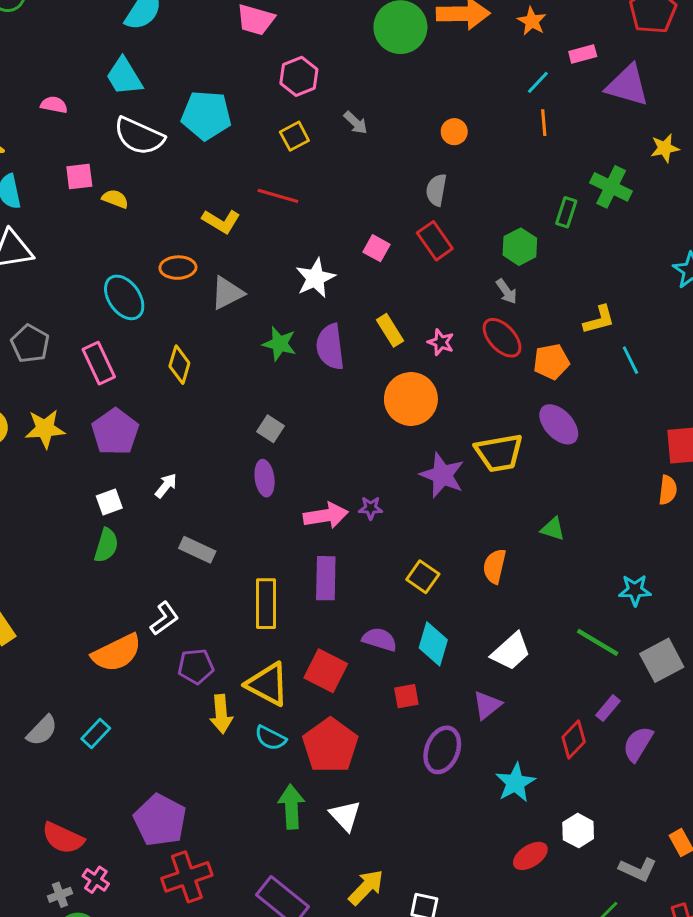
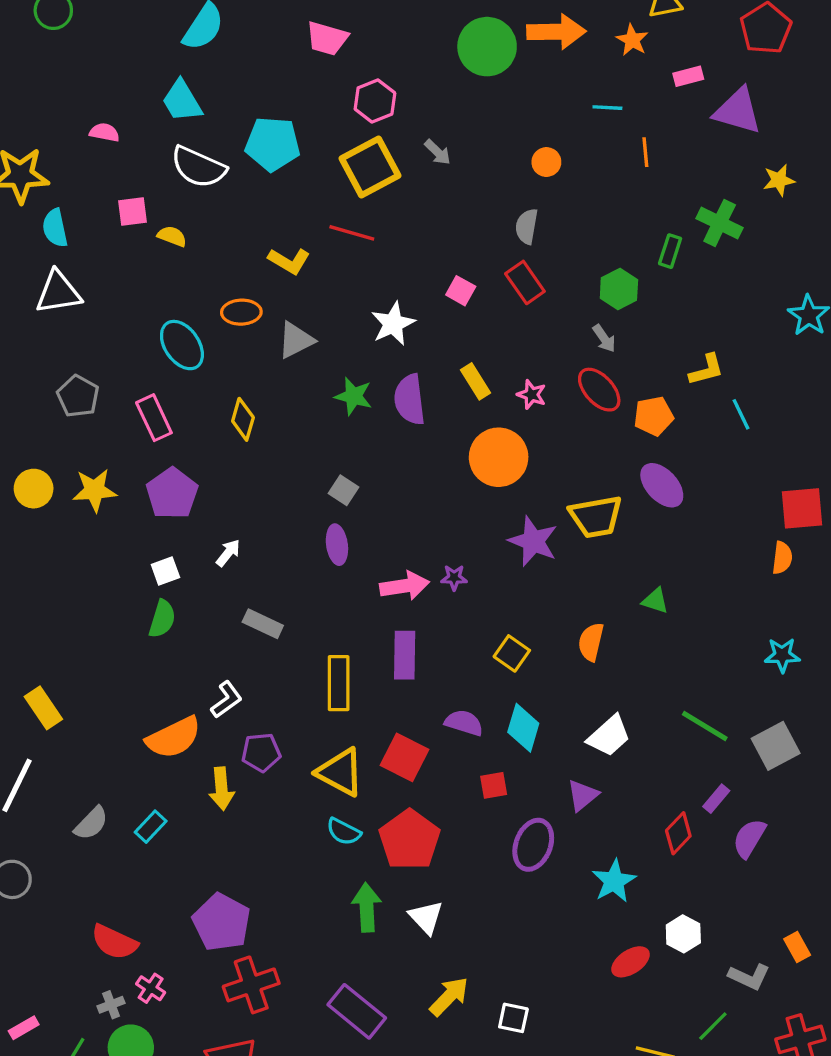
cyan line: (538, 82) -> (607, 108), moved, turned 50
yellow square: (294, 136) -> (370, 167), size x1.8
cyan star: (635, 590) -> (782, 655), moved
yellow arrow: (221, 714) -> (222, 789), moved

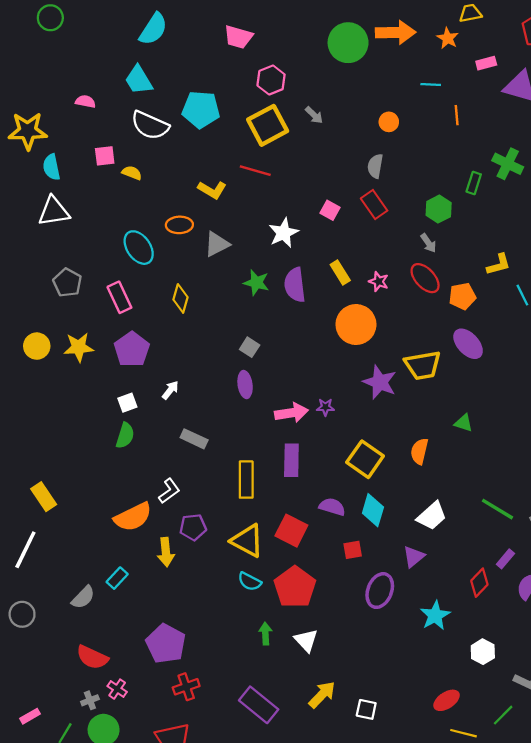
yellow square: (512, 653) -> (365, 459), size x1.5
gray semicircle: (91, 823) -> (83, 597), moved
green arrow: (367, 907) -> (265, 634), size x0.7
red ellipse: (631, 962) -> (447, 700), moved
red cross: (251, 985) -> (186, 687), size x0.7

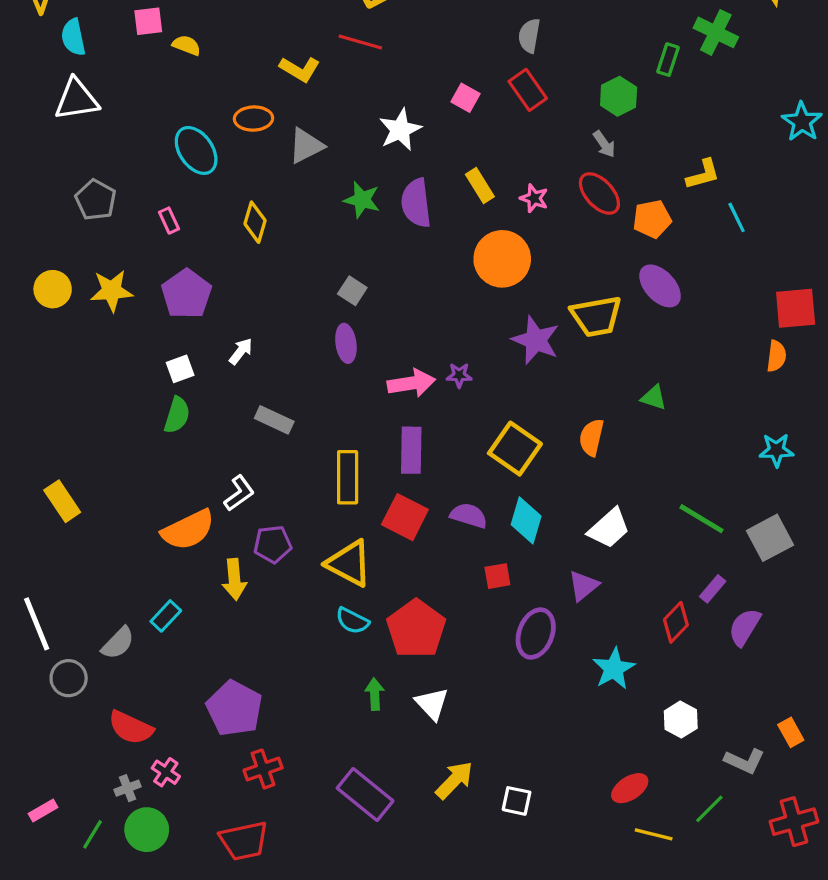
pink rectangle: (119, 297) -> (169, 221), size x0.6
red square: (291, 531) -> (405, 517), moved
white line: (25, 550) -> (37, 624), moved, turned -48
gray circle: (22, 614) -> (69, 678), moved

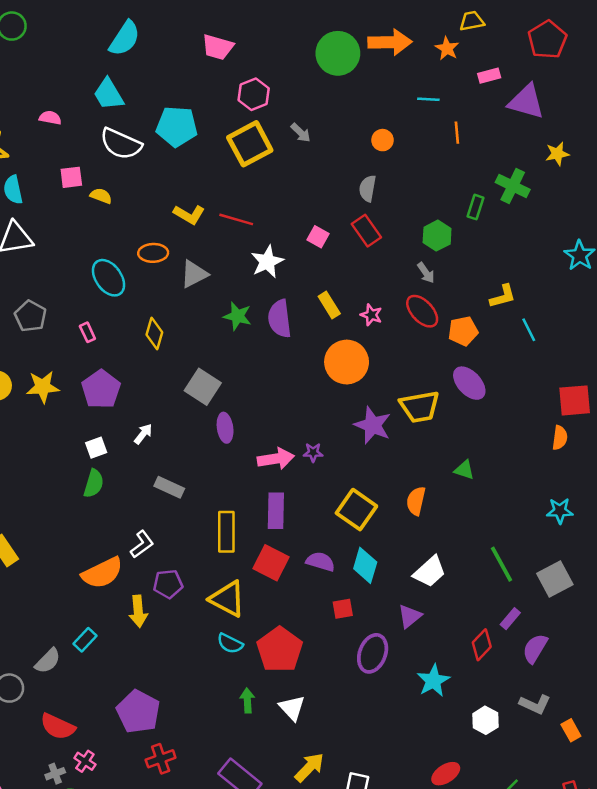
red line: (360, 42) -> (236, 219), moved
gray square: (352, 291) -> (203, 387), moved, size x1.6
green line: (701, 519) -> (502, 564), turned 30
gray L-shape: (745, 761) -> (535, 704), moved

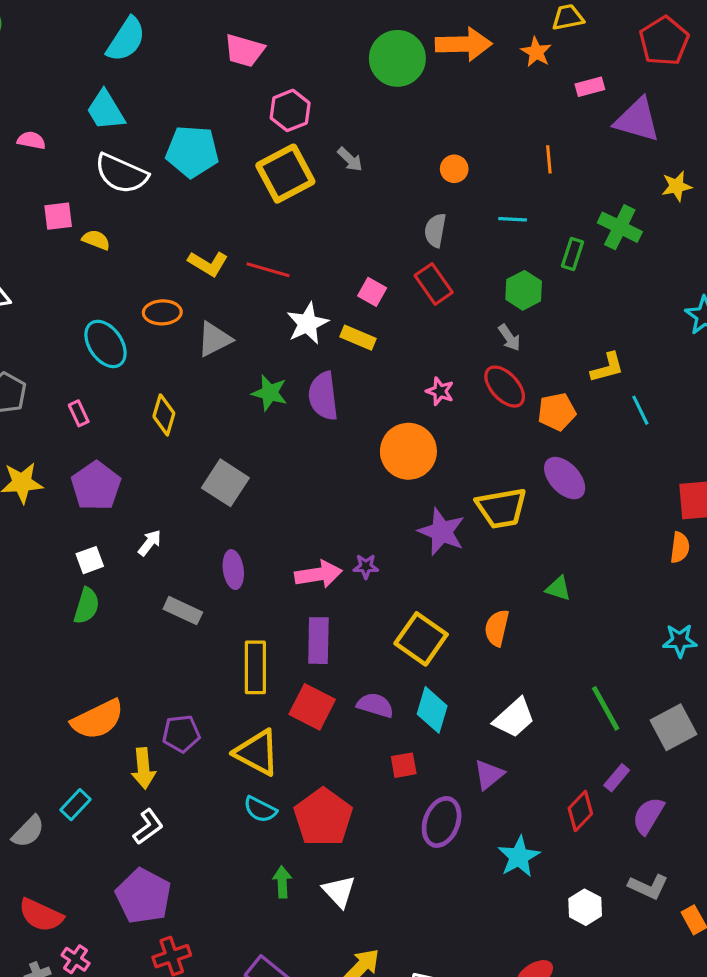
cyan line: (428, 99) -> (513, 219), moved
yellow rectangle: (329, 305) -> (358, 338), moved, turned -35
purple ellipse: (225, 428) -> (233, 570), moved
white L-shape: (142, 544) -> (148, 827), moved

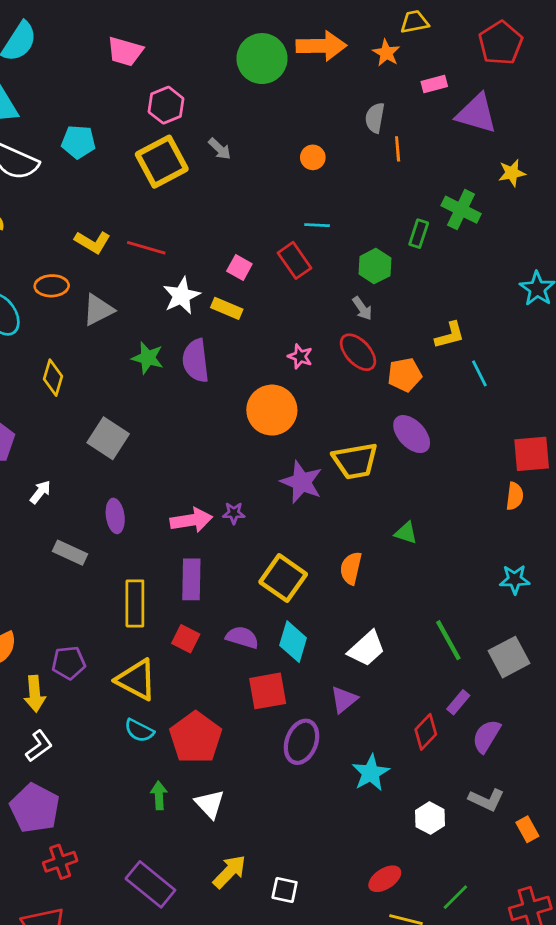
cyan pentagon: (192, 151) -> (78, 142), size x0.7
cyan line: (513, 219) -> (317, 225), moved
gray semicircle: (435, 230) -> (375, 118), moved
red square: (312, 707) -> (186, 639), size x0.7
red square: (404, 765) -> (268, 691), size x1.6

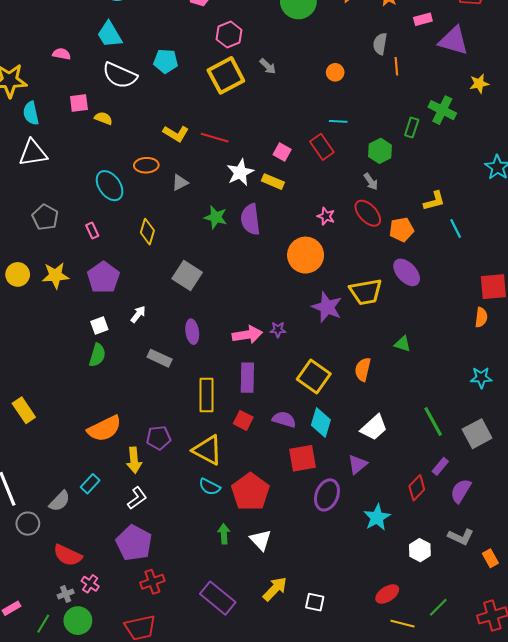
gray triangle: (98, 310) -> (180, 183), size x0.7

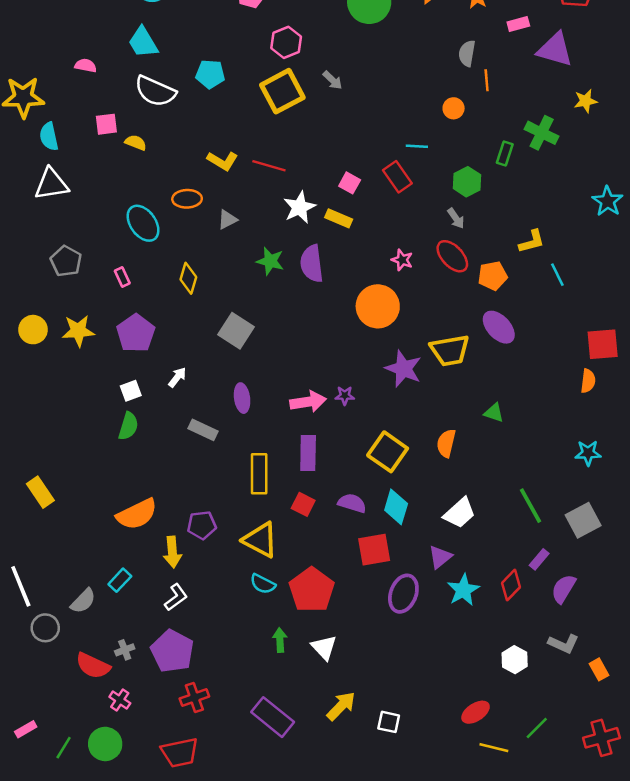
orange circle: (335, 72) -> (454, 108), moved
cyan star: (377, 517) -> (463, 590), moved
gray cross: (66, 594) -> (125, 650), moved

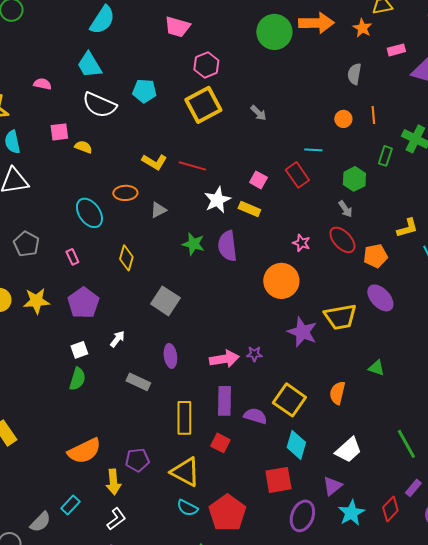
gray arrow: (333, 80) -> (258, 113), moved
orange line: (487, 80) -> (373, 115), moved
purple semicircle: (352, 503) -> (255, 416), moved

